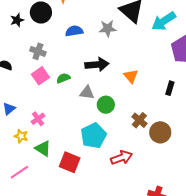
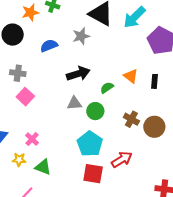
orange triangle: (131, 76) -> (131, 76), moved
green semicircle: (63, 78) -> (107, 88), moved
red square: (70, 162) -> (93, 174), moved

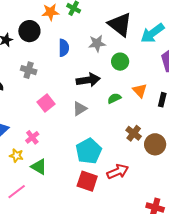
blue semicircle: (49, 46) -> (64, 48), turned 102
pink square: (25, 97) -> (46, 103), moved
gray triangle: (74, 103) -> (80, 109), turned -35
green circle: (95, 111) -> (120, 62), moved

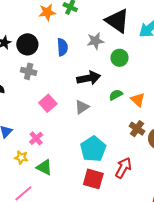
black circle: (29, 31) -> (27, 44), moved
orange triangle: (140, 91) -> (138, 100), moved
red arrow: (118, 172) -> (123, 168), turned -35

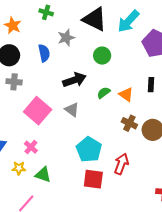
orange star: (47, 12) -> (13, 25), moved, turned -30
gray star: (95, 41) -> (66, 38), moved
pink square: (48, 103) -> (38, 111), size x1.5
gray triangle: (82, 107) -> (72, 110), turned -42

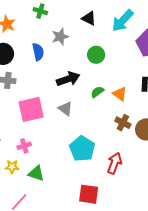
black triangle: (95, 19) -> (89, 18), size x0.6
pink square: (38, 111) -> (31, 109), turned 36
pink cross: (31, 147) -> (24, 146), turned 32
red square: (93, 179) -> (89, 194), moved

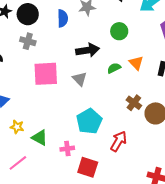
orange triangle: (120, 94) -> (136, 63), moved
pink cross: (24, 146) -> (67, 149), moved

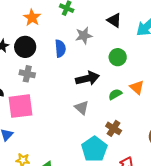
pink square: (46, 74) -> (21, 106), moved
brown cross: (134, 103) -> (114, 128), moved

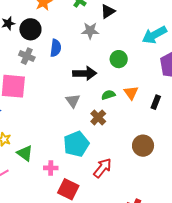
black triangle: (114, 20) -> (108, 11), moved, turned 42
blue semicircle: (60, 48) -> (56, 48), moved
brown cross: (114, 128) -> (98, 117), moved

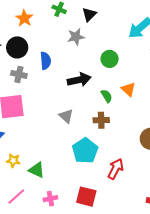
green semicircle: (108, 95) -> (107, 96), turned 88
gray triangle: (73, 101) -> (66, 116), moved
brown cross: (98, 117) -> (101, 120), turned -35
pink cross: (51, 168) -> (50, 199), moved

